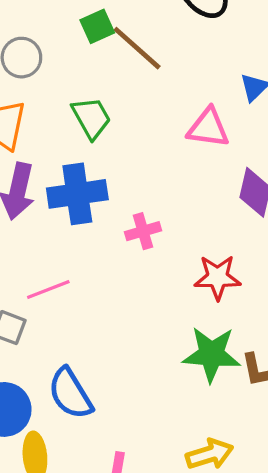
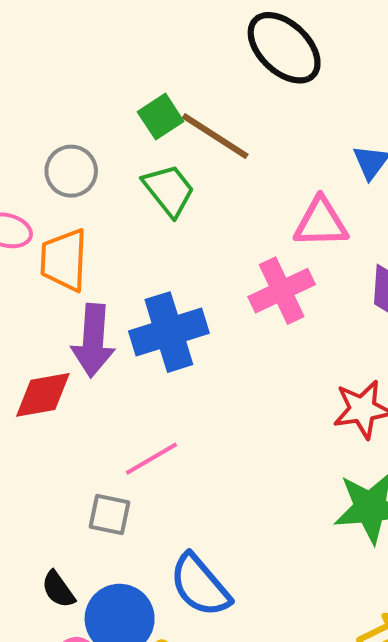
green trapezoid: (91, 118) -> (169, 190), moved
pink cross: (143, 231) -> (282, 291), moved, size x1.4

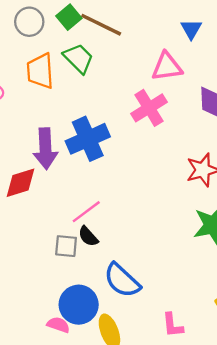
gray circle: (71, 171) -> (29, 22), moved
orange trapezoid: (64, 260) -> (40, 71), moved
black semicircle: (58, 589) -> (88, 236), moved

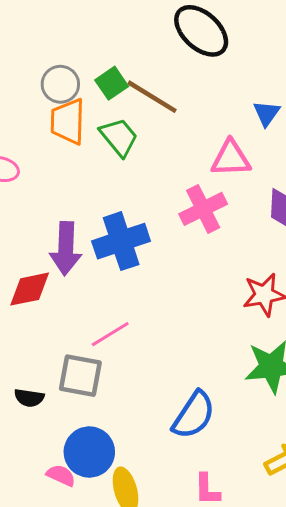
orange trapezoid: (40, 71) -> (68, 121), moved
black semicircle: (88, 236) -> (29, 398), moved, turned -45
gray square: (66, 246) -> (80, 376), size x1.4
blue semicircle: (122, 280) -> (194, 415), moved, turned -105

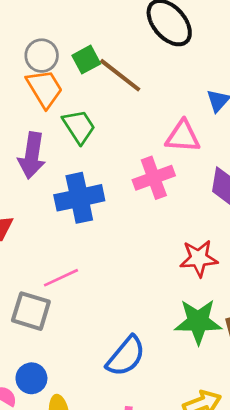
orange trapezoid: (68, 121) -> (45, 89), turned 141
green trapezoid: (119, 137) -> (79, 127), moved
purple arrow: (66, 248) -> (32, 155), moved
blue circle: (89, 452) -> (31, 378), size x0.7

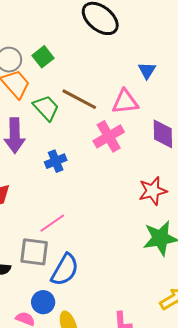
brown line: (120, 75) -> (79, 99), moved
blue cross: (79, 198) -> (56, 161), size x0.6
blue semicircle: (126, 356) -> (65, 270), moved

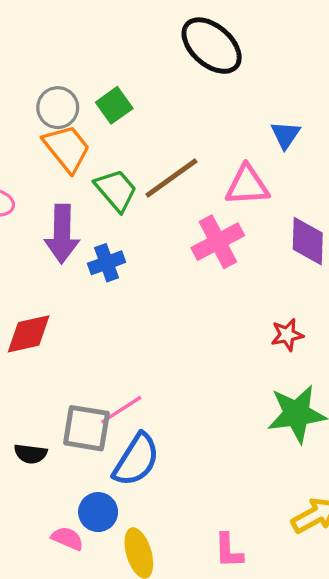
brown line: (79, 99) -> (171, 178), turned -66
blue cross: (56, 161) -> (107, 263), moved
red star: (153, 191) -> (287, 335), size x0.7
pink line: (52, 223) -> (121, 410), moved

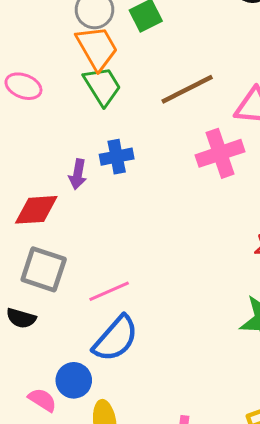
green trapezoid: (116, 190) -> (102, 86), moved
purple arrow: (62, 234) -> (78, 174), moved, size x0.6
gray square: (86, 428) -> (44, 269), moved

